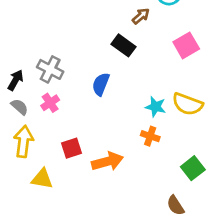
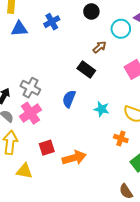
pink cross: (50, 103) -> (30, 113), size x1.5
cyan star: (156, 107) -> (102, 109), moved
orange cross: (150, 136) -> (121, 138), moved

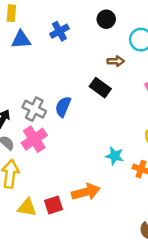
brown arrow: (100, 47) -> (116, 61), turned 40
blue semicircle: (69, 99) -> (63, 107), moved
cyan star: (102, 109) -> (115, 156), moved
red square: (47, 148) -> (53, 205), moved

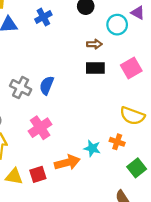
black rectangle: (100, 88) -> (95, 68), moved, turned -36
pink cross: (34, 139) -> (40, 128), moved
cyan star: (115, 156) -> (92, 148), moved

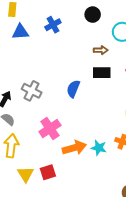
blue semicircle: (47, 85) -> (73, 89), moved
orange arrow: (67, 162) -> (74, 148), moved
yellow triangle: (14, 177) -> (26, 174), turned 48

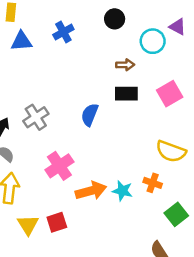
gray cross: (32, 91) -> (36, 117), turned 30

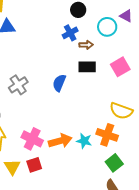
blue cross: (63, 32) -> (70, 33), moved
pink cross: (59, 166) -> (32, 139), moved, turned -30
orange cross: (153, 183) -> (107, 135), size x1.5
green square: (176, 214) -> (114, 163), moved

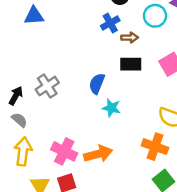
cyan star: (84, 141) -> (111, 108), moved

